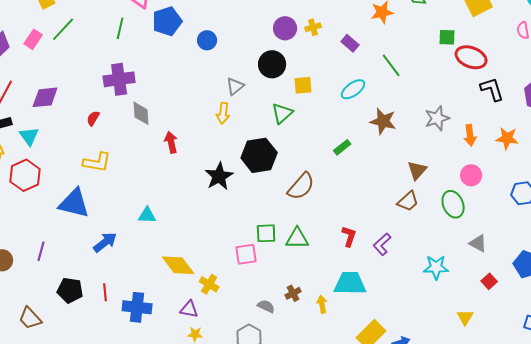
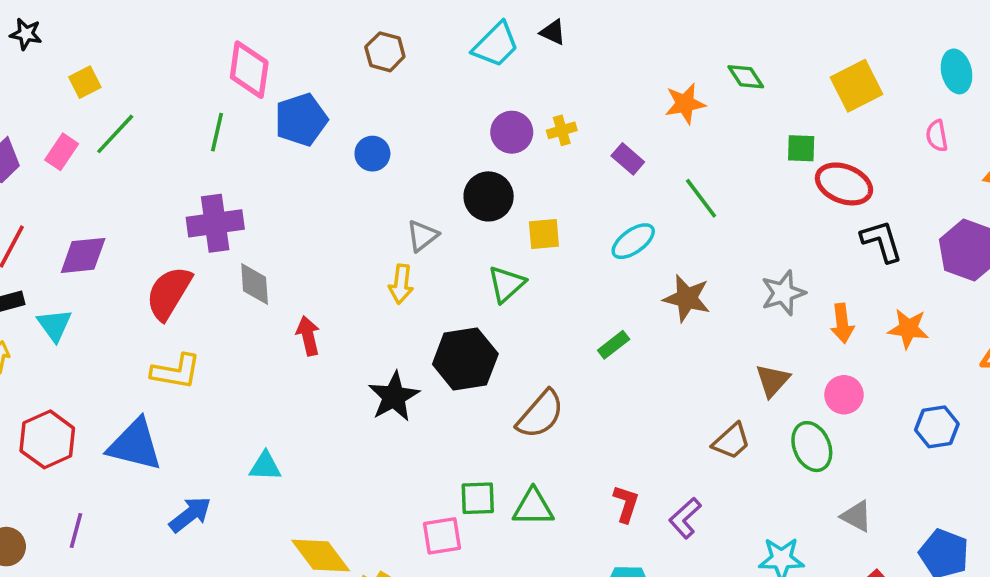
red semicircle: (93, 118) -> (169, 293), size x2.0
brown triangle: (417, 170) -> (773, 380), moved
red hexagon: (25, 175) -> (47, 439), moved

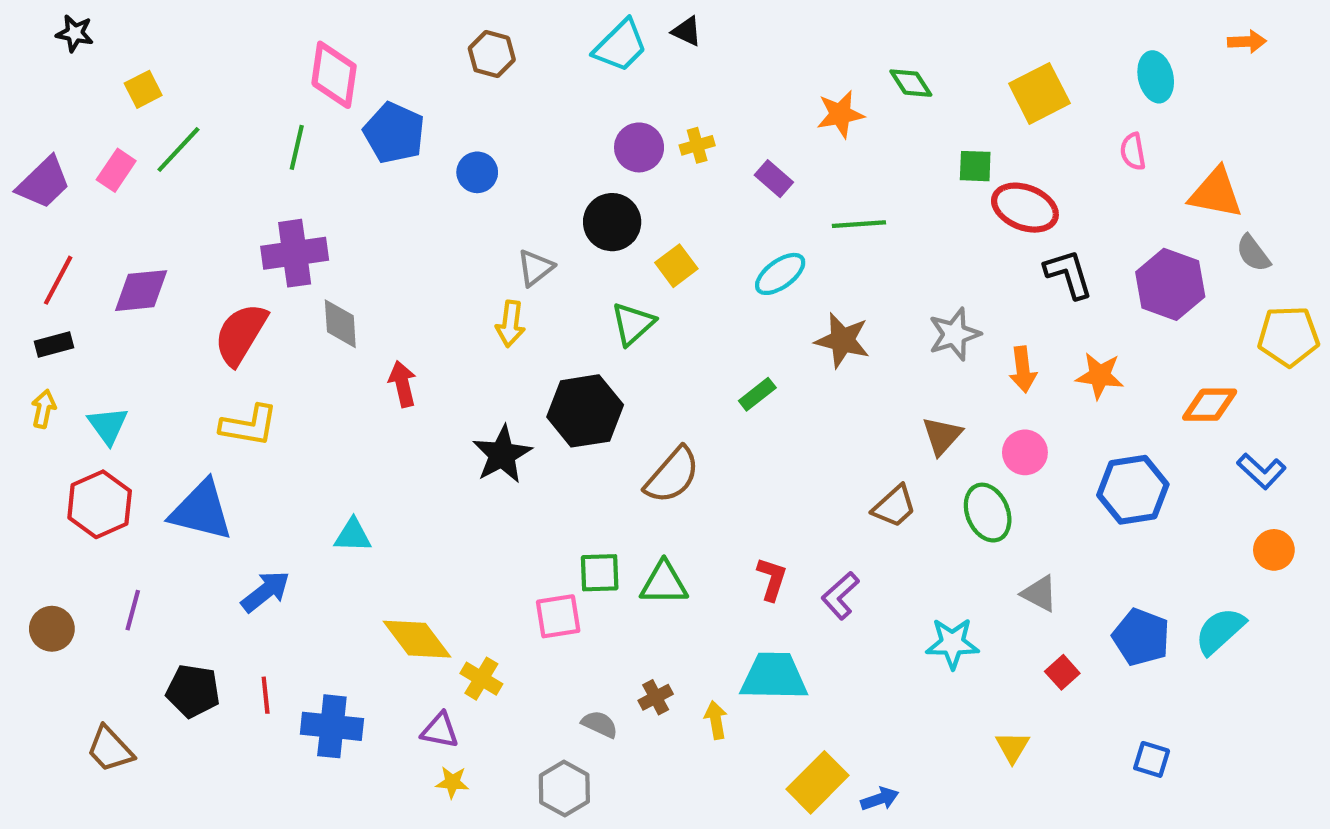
blue pentagon: (301, 120) -> (394, 133), turned -30
green line: (701, 198) -> (859, 224), turned -57
yellow square: (544, 234) -> (676, 266), turned -32
cyan triangle: (54, 325) -> (108, 425), moved
blue hexagon: (937, 427) -> (1133, 490), size x1.4

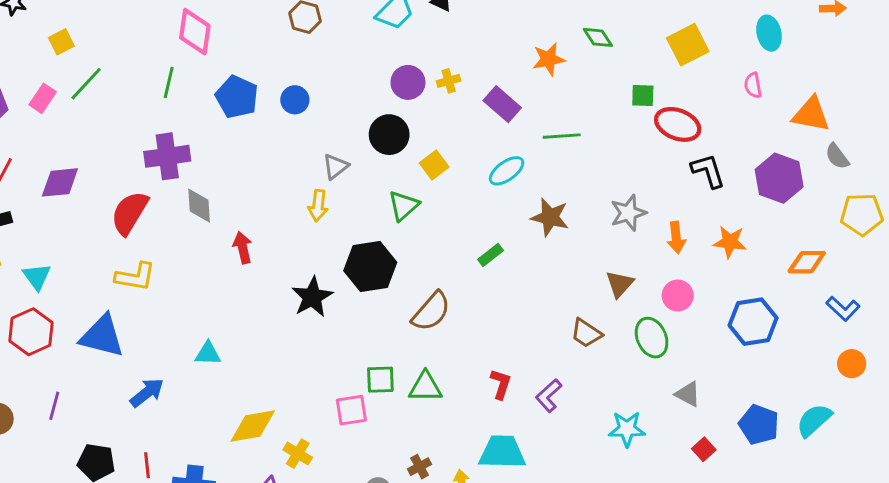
blue pentagon: (394, 133) -> (237, 97), moved
purple rectangle: (774, 179) -> (502, 104), size x1.4
brown trapezoid: (894, 506) -> (586, 333), turned 76
yellow diamond: (417, 639) -> (253, 426), turned -63

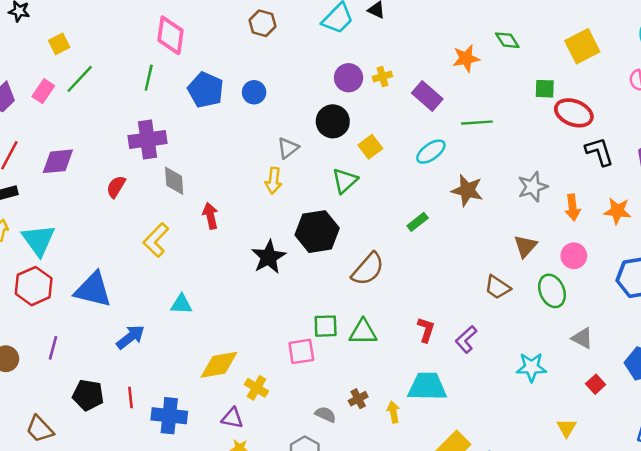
red semicircle: (130, 213) -> (116, 187), size x0.6
cyan triangle: (37, 277) -> (38, 240), size x1.4
yellow L-shape: (135, 277) -> (156, 240), moved, turned 124

